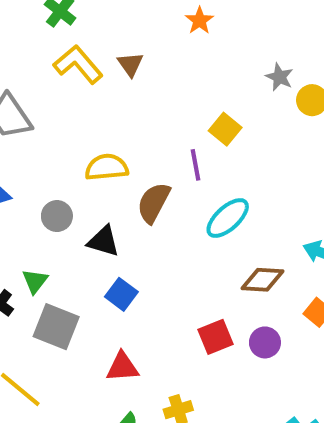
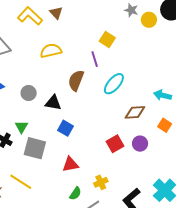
yellow semicircle: (107, 167) -> (51, 51), moved

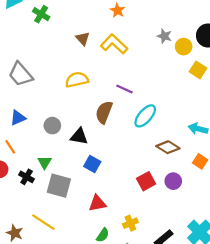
yellow L-shape: (30, 16) -> (114, 44), moved
yellow square: (107, 39) -> (198, 70), moved
purple line: (95, 59) -> (124, 89), turned -49
brown diamond: (135, 112) -> (168, 147), turned 35

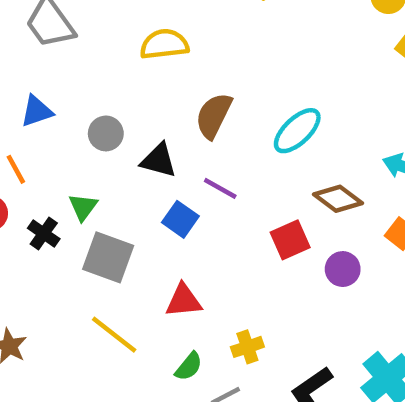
purple line: (124, 89) -> (220, 188), moved
red square: (146, 181) -> (290, 240), moved
yellow line: (43, 222) -> (114, 335), moved

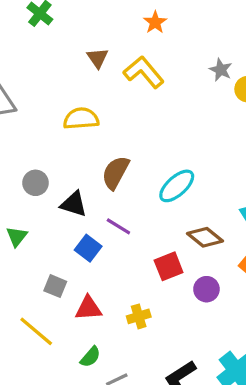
gray square: (108, 257) -> (55, 286), moved, size x0.6
yellow cross: (247, 347) -> (139, 316), moved

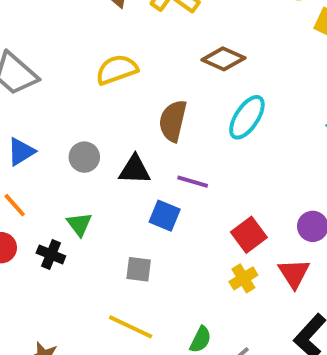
brown diamond: (205, 237) -> (223, 59), moved
red square: (169, 266) -> (249, 235), moved
red triangle: (88, 308) -> (294, 273), moved, turned -44

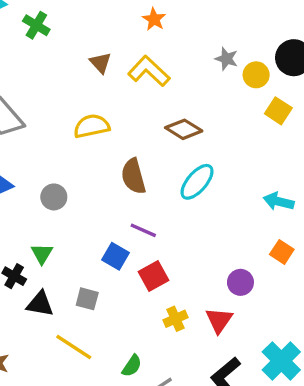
brown semicircle: (173, 121) -> (133, 176), turned -36
black triangle: (135, 170) -> (40, 304), moved
red square: (249, 235) -> (153, 276), moved

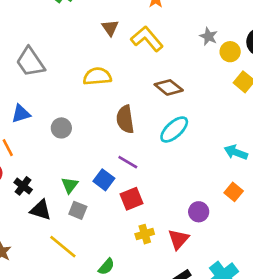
green triangle: (42, 254) -> (70, 185), moved

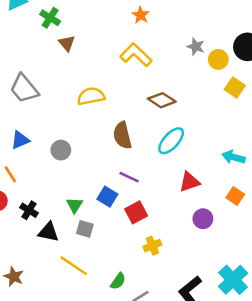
brown triangle: (110, 28) -> (67, 43), moved
red triangle: (178, 239) -> (189, 182), moved, turned 35

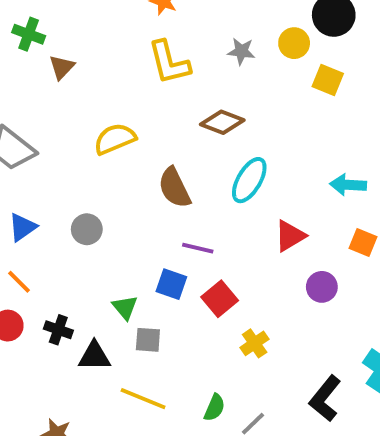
brown triangle: (67, 43) -> (62, 67), turned 36
gray star: (196, 47) -> (241, 51), moved
yellow L-shape: (136, 55) -> (169, 62), turned -136

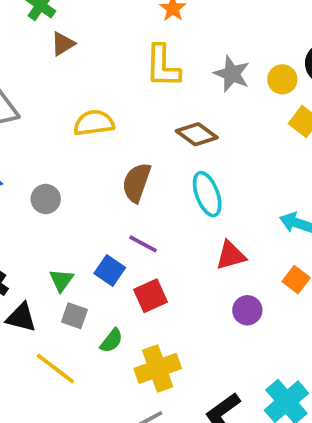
gray star: (241, 51) -> (232, 74), size x1.4
cyan ellipse: (249, 180) -> (207, 194), turned -66
brown semicircle: (174, 188) -> (137, 183), turned 30
yellow cross: (255, 343) -> (158, 368), moved, size x1.6
green semicircle: (214, 408) -> (111, 341), moved

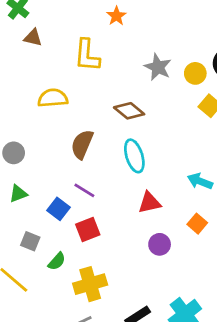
brown triangle: (63, 44) -> (33, 38), turned 42
yellow L-shape: (163, 66) -> (87, 55), moved
green triangle: (61, 280) -> (18, 194), moved, turned 30

